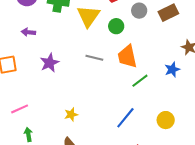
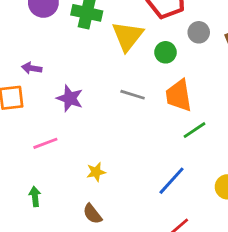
purple arrow: (28, 32) -> (32, 68), moved
purple star: (50, 63) -> (70, 98), turned -30
pink line: (20, 109) -> (45, 143), moved

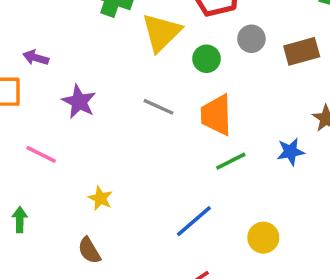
pink line: (45, 143) -> (41, 154), turned 40
yellow star: (96, 172) -> (100, 198), turned 30

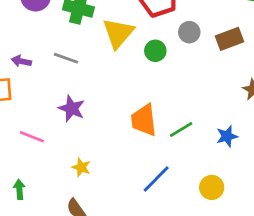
purple star: (79, 102) -> (72, 109), moved
gray line: (158, 107) -> (66, 58), moved
orange trapezoid: (216, 115) -> (144, 120), moved
blue star: (291, 152) -> (227, 136), moved

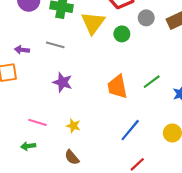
green line: (181, 129) -> (152, 82), moved
pink line: (32, 137) -> (37, 122), moved
green arrow: (19, 189) -> (28, 146), turned -88

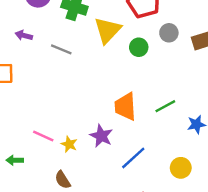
purple arrow: (22, 50) -> (24, 35), moved
purple star: (63, 82) -> (101, 136), moved
pink line: (37, 122) -> (43, 136), moved

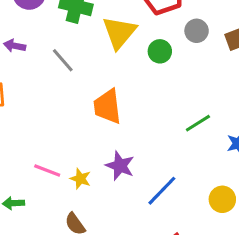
gray line: (61, 49) -> (63, 60), turned 30
orange trapezoid: (125, 107) -> (107, 106), moved

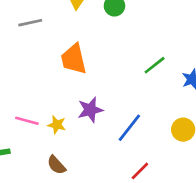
gray line: (63, 60) -> (30, 23), turned -55
purple star: (120, 166) -> (90, 110), turned -30

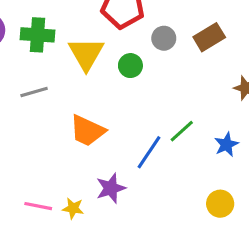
orange trapezoid: (74, 59) -> (87, 131), turned -48
blue line: (129, 128) -> (149, 152), moved

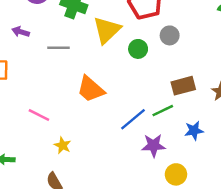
brown rectangle: (209, 37) -> (183, 86), moved
purple star: (111, 188) -> (153, 145), moved
pink line: (38, 206) -> (39, 115), moved

